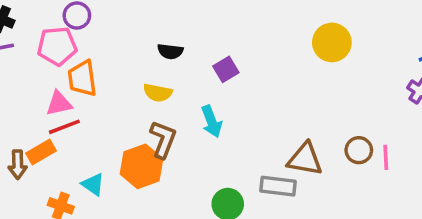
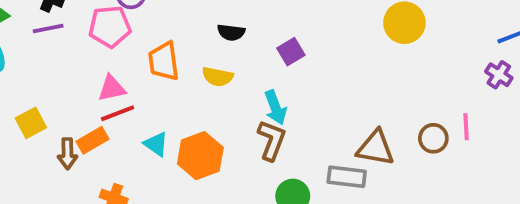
orange trapezoid: (82, 78) -> (164, 61), moved
brown L-shape: (163, 139) -> (272, 140), moved
pink line: (386, 157) -> (466, 127), moved
cyan triangle: (93, 184) -> (156, 144), moved

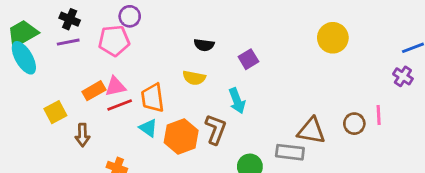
orange trapezoid: (164, 61) -> (153, 98), moved
orange rectangle: (92, 140) -> (94, 91), moved
brown L-shape: (272, 140) -> (216, 129), moved

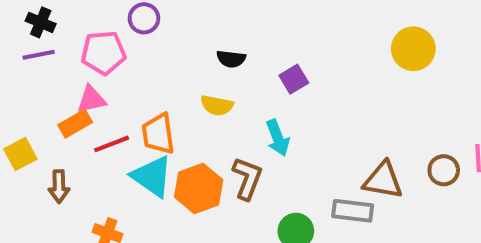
purple circle: (130, 16) -> (144, 18), moved
pink triangle: (115, 86) -> (91, 99), moved
cyan triangle: (148, 128) -> (152, 176), size x1.6

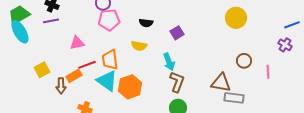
pink pentagon: (103, 53) -> (109, 20), moved
orange rectangle: (75, 124) -> (74, 76), moved
brown circle: (444, 170) -> (244, 61), moved
brown L-shape: (247, 178) -> (177, 82), moved
gray rectangle: (353, 211) -> (234, 98), moved

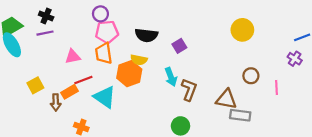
black semicircle: (146, 23) -> (146, 35), size x1.5
orange trapezoid: (110, 60) -> (104, 53), moved
brown L-shape: (177, 82) -> (189, 90), moved
orange hexagon: (130, 87) -> (129, 74), moved

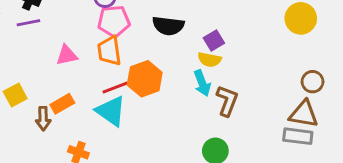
yellow semicircle: (139, 60) -> (209, 60), moved
red line: (83, 80) -> (115, 88), moved
brown triangle: (226, 99) -> (304, 114), moved

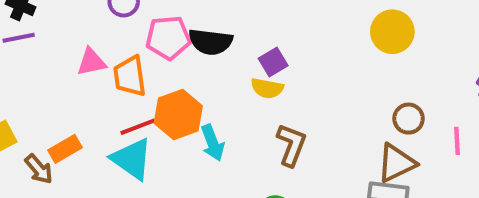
pink pentagon: (114, 21) -> (168, 38), moved
pink triangle: (67, 55) -> (91, 62), moved
cyan arrow: (202, 83) -> (213, 143), moved
brown triangle: (304, 114) -> (396, 163), turned -36
brown arrow: (43, 118) -> (39, 169), turned -40

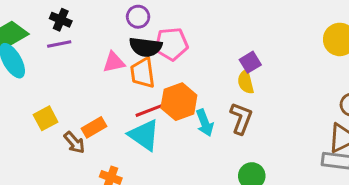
black semicircle: (211, 42) -> (146, 47), moved
yellow semicircle: (267, 88) -> (246, 82), turned 65
brown L-shape: (291, 145) -> (241, 118), moved

